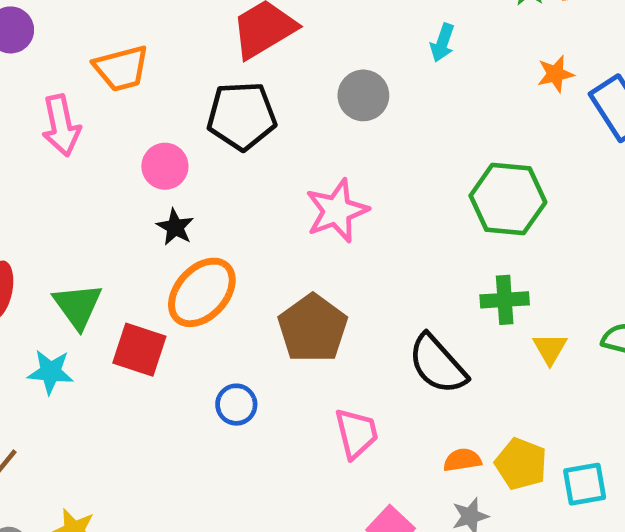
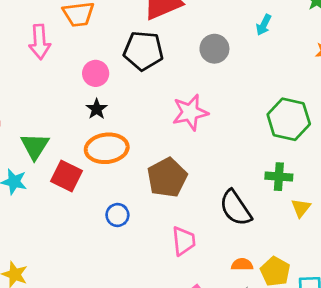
orange ellipse: (202, 292) -> (107, 148), turned 33

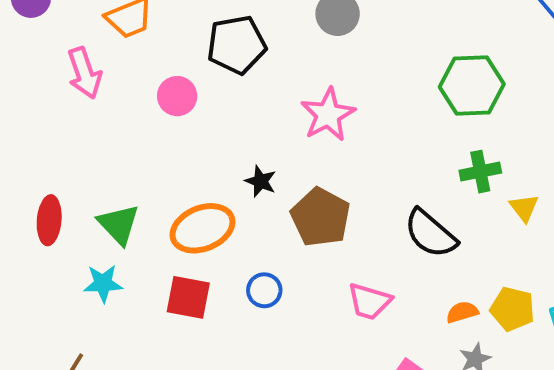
black star: (97, 109) -> (261, 181), moved
orange ellipse: (107, 148) -> (202, 228), moved
red square: (66, 176) -> (188, 297), moved
pink trapezoid: (184, 241) -> (369, 301), turned 128

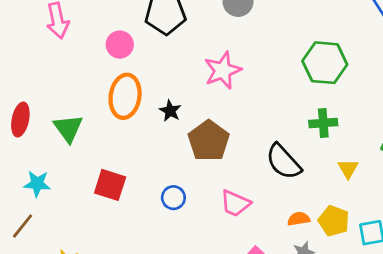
yellow triangle: (524, 208) -> (348, 169), moved
orange ellipse: (202, 228) -> (125, 96), moved, turned -66
cyan star: (103, 283) -> (37, 184), moved
blue circle: (264, 290) -> (173, 198), moved

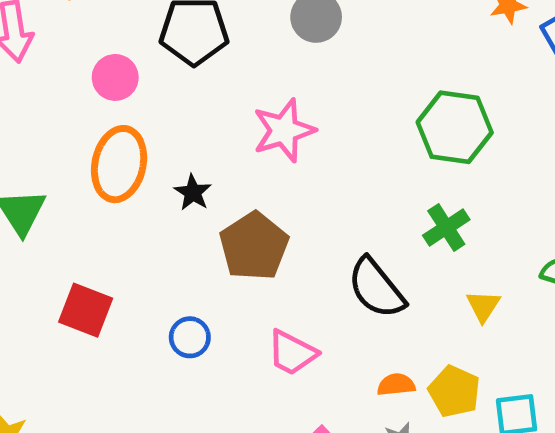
green cross: (323, 123) -> (446, 228), turned -32

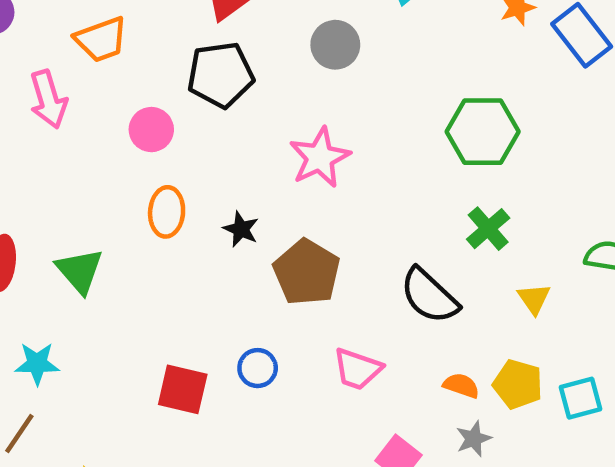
orange ellipse: (119, 164) -> (167, 212), size x0.7
red square: (86, 310) -> (183, 389), moved
orange semicircle: (396, 385) -> (461, 386), turned 33

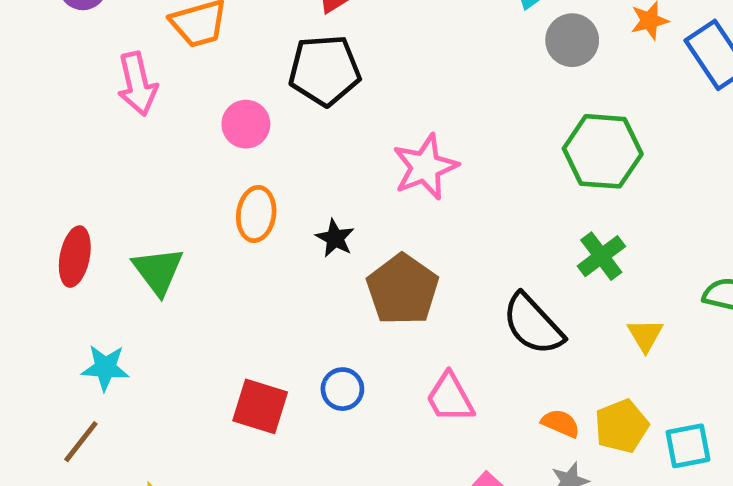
gray circle: (335, 45) -> (572, 40), moved
pink trapezoid: (357, 369) -> (450, 398), turned 38
yellow pentagon: (518, 384) -> (622, 426), turned 30

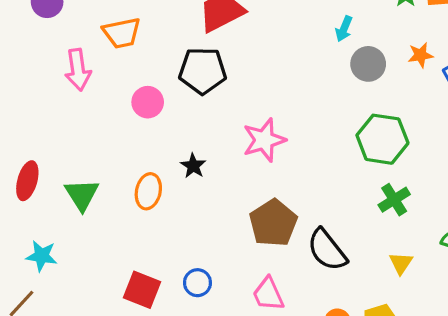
orange ellipse: (256, 214) -> (148, 191), moved
black star: (335, 238) -> (193, 166), moved
green cross: (601, 256) -> (394, 200), moved
brown pentagon: (403, 290) -> (273, 223), moved

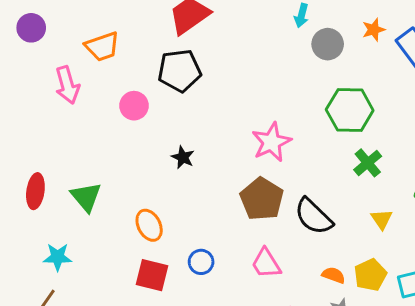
pink star: (264, 140) -> (271, 142), moved
orange ellipse: (148, 191) -> (149, 225), moved, turned -32

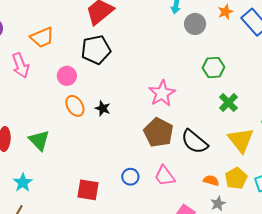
green hexagon: (350, 110) -> (213, 68), size x0.7
yellow triangle: (382, 219) -> (241, 140), size x1.8
orange ellipse: (149, 225) -> (75, 106), moved
cyan star: (58, 257) -> (23, 183), turned -30
blue circle: (201, 262) -> (130, 177), moved

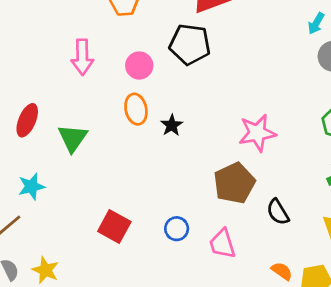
pink arrow: (20, 65) -> (82, 57), moved
black semicircle: (194, 142) -> (278, 212), size x0.7

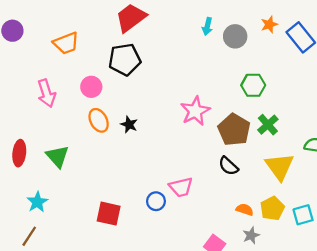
cyan arrow: (316, 23) -> (207, 26), moved
brown pentagon: (234, 183) -> (234, 130), moved
pink trapezoid: (222, 244) -> (181, 187), moved, turned -70

